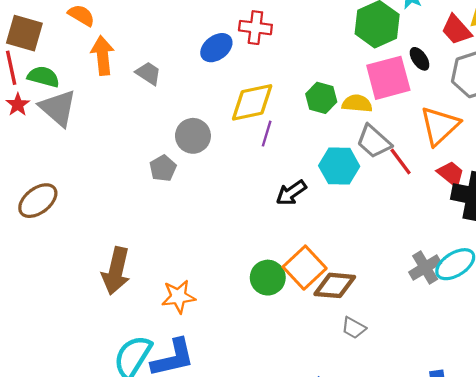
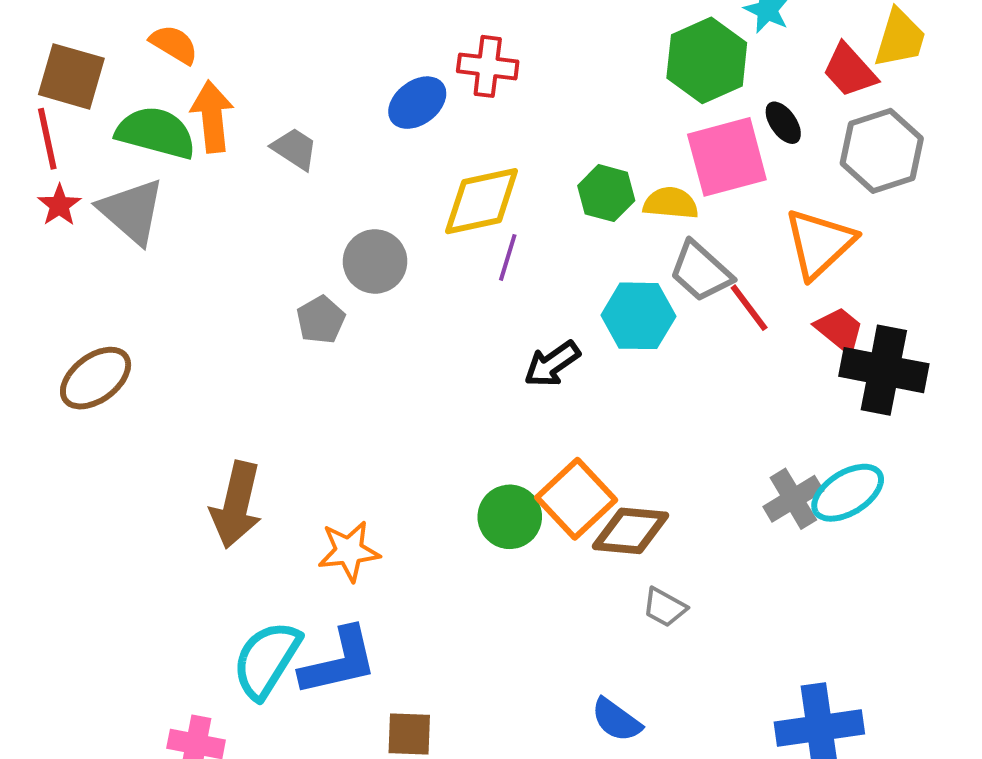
green semicircle: (43, 77) -> (156, 133), moved, size x1.4

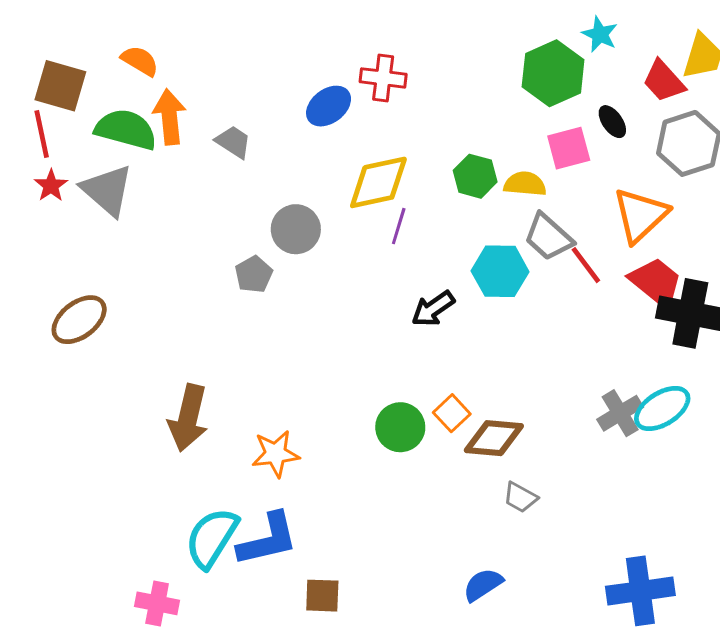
pink square: (727, 157) -> (569, 148), size x0.7
red trapezoid: (840, 330) -> (656, 282), size x1.4
orange square: (576, 499) -> (452, 413), size x0.6
blue semicircle: (616, 720) -> (483, 585), turned 111

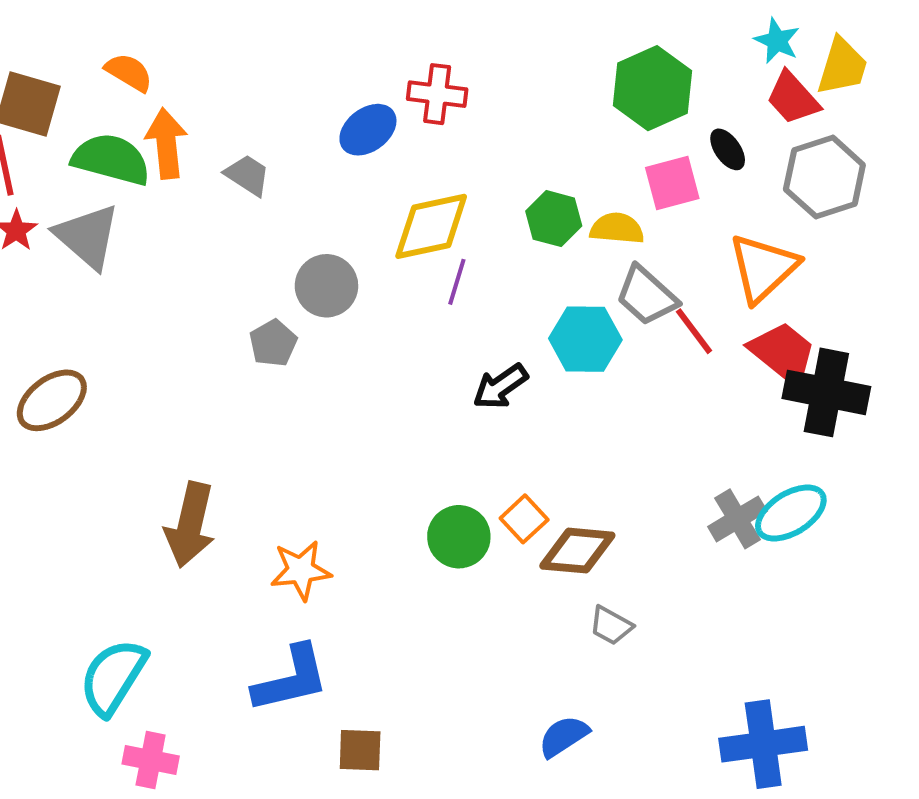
cyan star: (600, 34) -> (777, 41), moved
cyan semicircle: (212, 538) -> (113, 677), moved

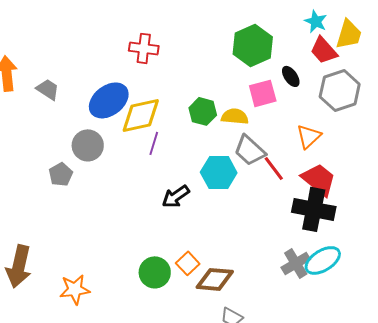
blue ellipse: (368, 130) -> (109, 100), moved, size x1.4
orange triangle: (763, 268) -> (309, 136), size x0.7
black cross: (826, 392) -> (314, 209), moved

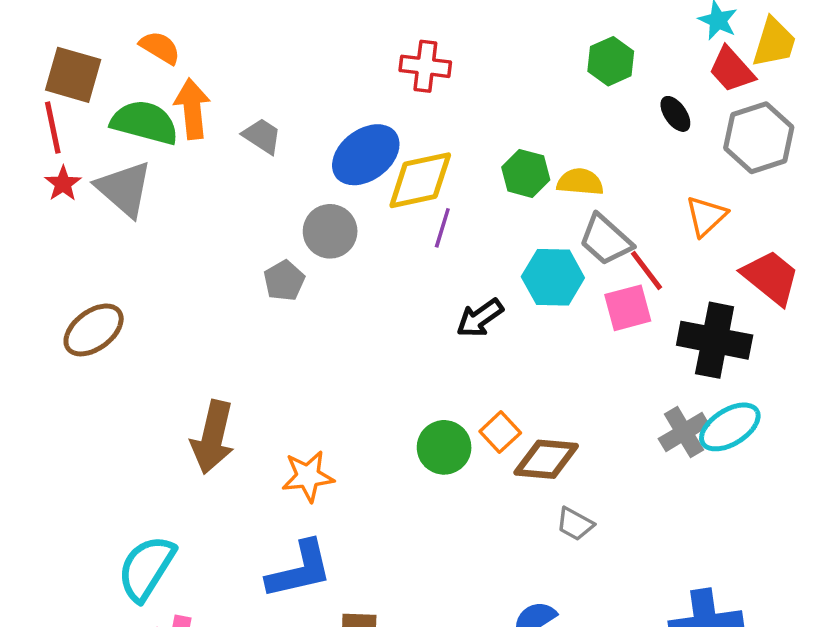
green hexagon: (253, 45) -> (611, 61), size x0.7
pink square: (263, 93) -> (628, 308), moved
red trapezoid: (319, 179) -> (771, 277), moved

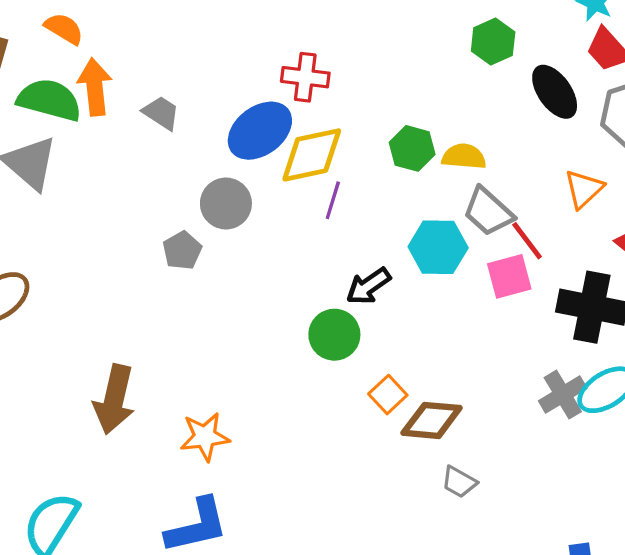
red cross: (425, 66) -> (305, 77), moved
black ellipse: (675, 114) -> (555, 92), size x1.6
green circle: (444, 447) -> (334, 335), moved

